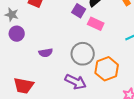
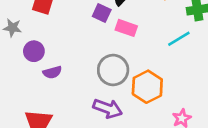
purple circle: (17, 34) -> (34, 51), moved
purple semicircle: (46, 53) -> (52, 72), moved

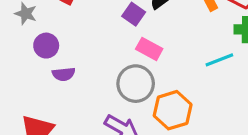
pink rectangle: (126, 28) -> (149, 49), moved

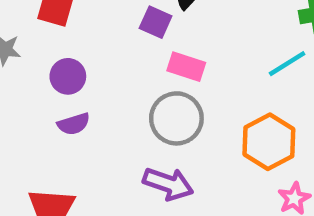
purple circle: (46, 46) -> (68, 76), moved
orange hexagon: (173, 110) -> (269, 142), moved

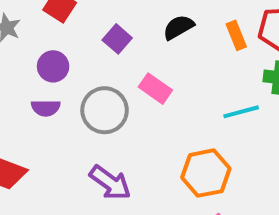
purple square: (156, 22) -> (117, 39), moved
gray circle: (176, 118) -> (105, 110), moved

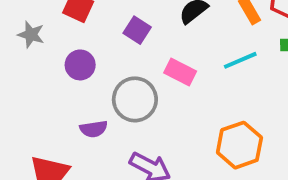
purple semicircle: (46, 108) -> (94, 129), moved
cyan line: (241, 112) -> (240, 60), moved

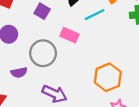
cyan line: (240, 60) -> (95, 15), moved

